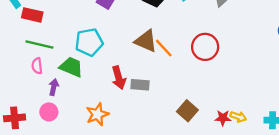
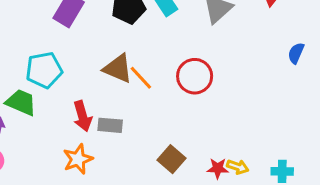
orange star: (97, 114) -> (78, 159), moved

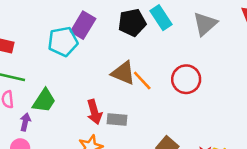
cyan pentagon: (44, 70) -> (63, 42), moved
green trapezoid: (21, 102) -> (44, 101), turned 100

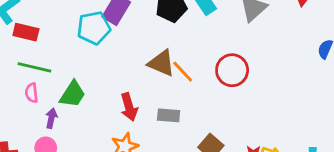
gray rectangle: (117, 119) -> (169, 115), moved

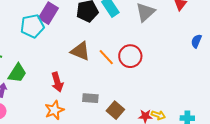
orange line: (183, 72) -> (106, 57), moved
gray rectangle: (169, 115) -> (90, 98), moved

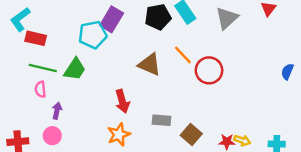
blue semicircle: (196, 41) -> (287, 72), moved
orange line: (106, 57) -> (183, 55), moved
green trapezoid: (17, 73) -> (75, 69), moved

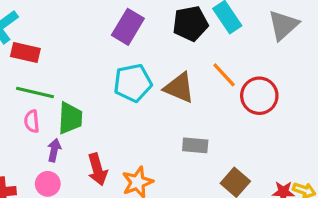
cyan pentagon: (93, 35) -> (133, 83), moved
green trapezoid: (75, 69) -> (70, 118), moved, turned -30
red arrow: (122, 101) -> (97, 169), moved
gray rectangle: (161, 120) -> (195, 145), moved

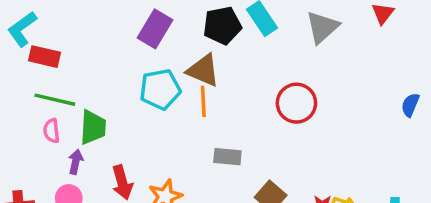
orange line: (224, 75) -> (203, 101), moved, turned 40
brown triangle: (179, 88) -> (203, 70), moved

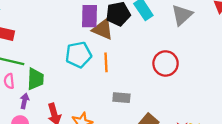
purple rectangle: (155, 29) -> (89, 16), moved, turned -30
brown triangle: (203, 70) -> (103, 29), moved

